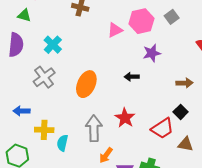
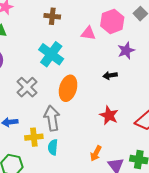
pink triangle: (115, 30) -> (88, 33), turned 42
cyan cross: (53, 45) -> (51, 54), moved, size x1.4
gray arrow: (94, 128) -> (52, 118), moved

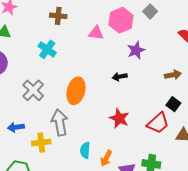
cyan cross: (51, 54) -> (47, 49), moved, size x0.7
cyan semicircle: (53, 147) -> (85, 150), moved

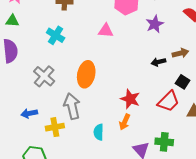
pink triangle: (96, 33) -> (106, 31), moved
purple star: (136, 50) -> (155, 24), moved
black arrow: (120, 77) -> (158, 62), moved
orange arrow: (106, 158) -> (125, 122), moved

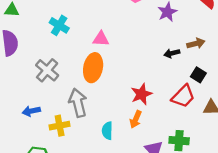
pink triangle: (106, 31) -> (101, 39), moved
red star: (130, 99) -> (141, 94), turned 30

